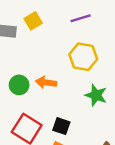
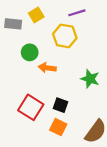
yellow hexagon: (83, 57) -> (65, 36), moved
green circle: (19, 85) -> (30, 52), moved

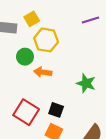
purple line: (77, 13) -> (90, 20), moved
yellow hexagon: (65, 36) -> (46, 40), moved

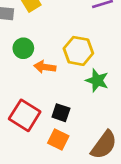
yellow hexagon: (46, 40) -> (78, 51), moved

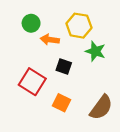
black square: (61, 113) -> (64, 66), moved

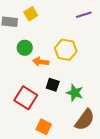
green star: (95, 51) -> (75, 93), moved
orange square: (61, 103) -> (44, 127), moved

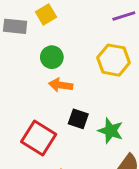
green circle: (25, 48) -> (52, 57), moved
yellow hexagon: (66, 50) -> (114, 60), moved

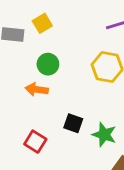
orange arrow: (61, 85) -> (37, 89), moved
red square: (39, 138) -> (35, 142), size x0.7

